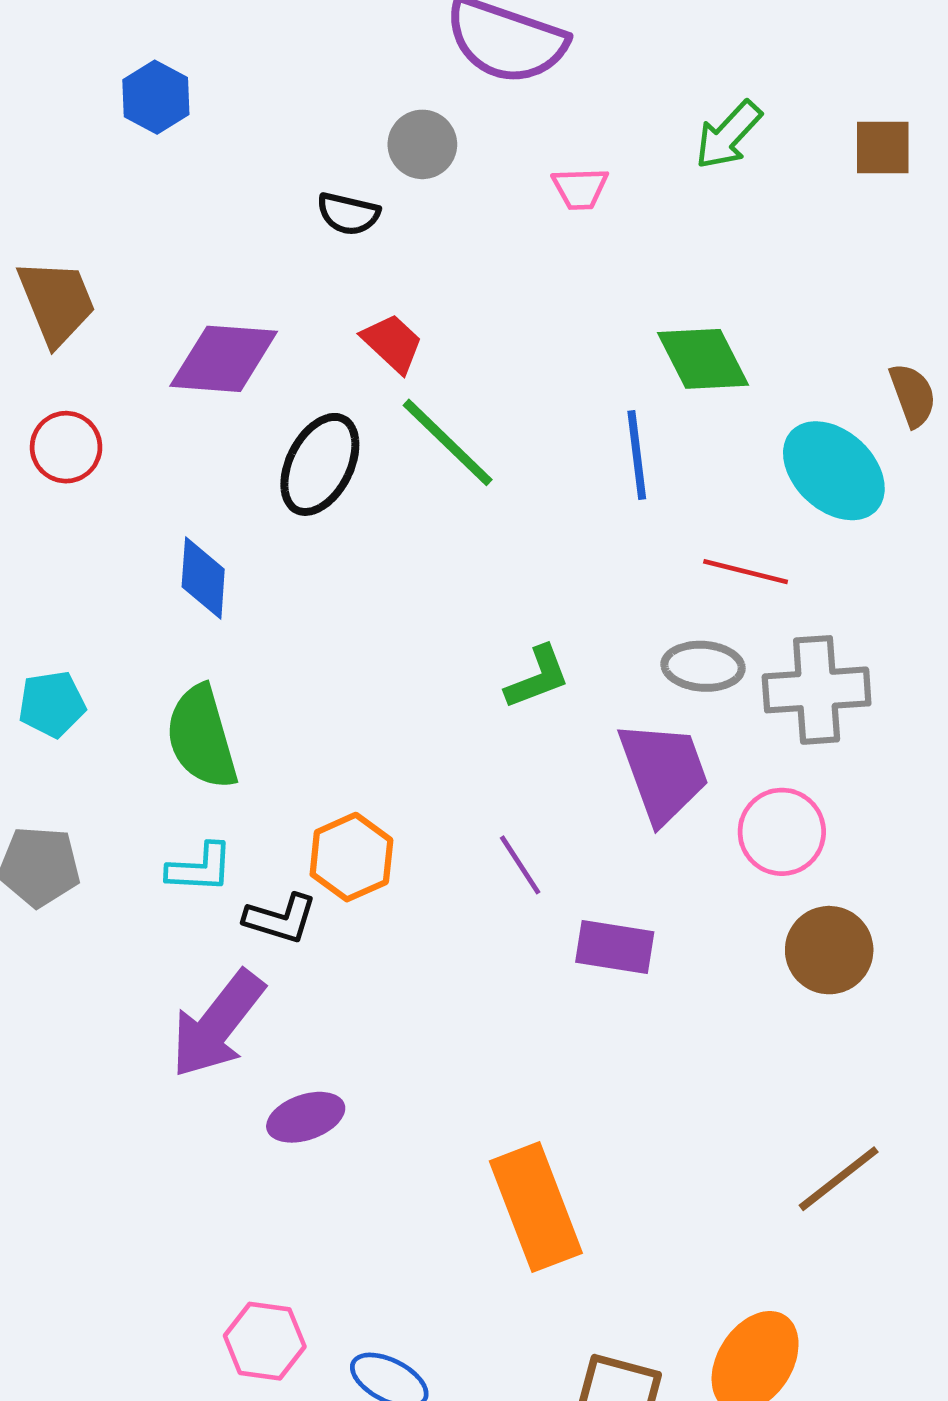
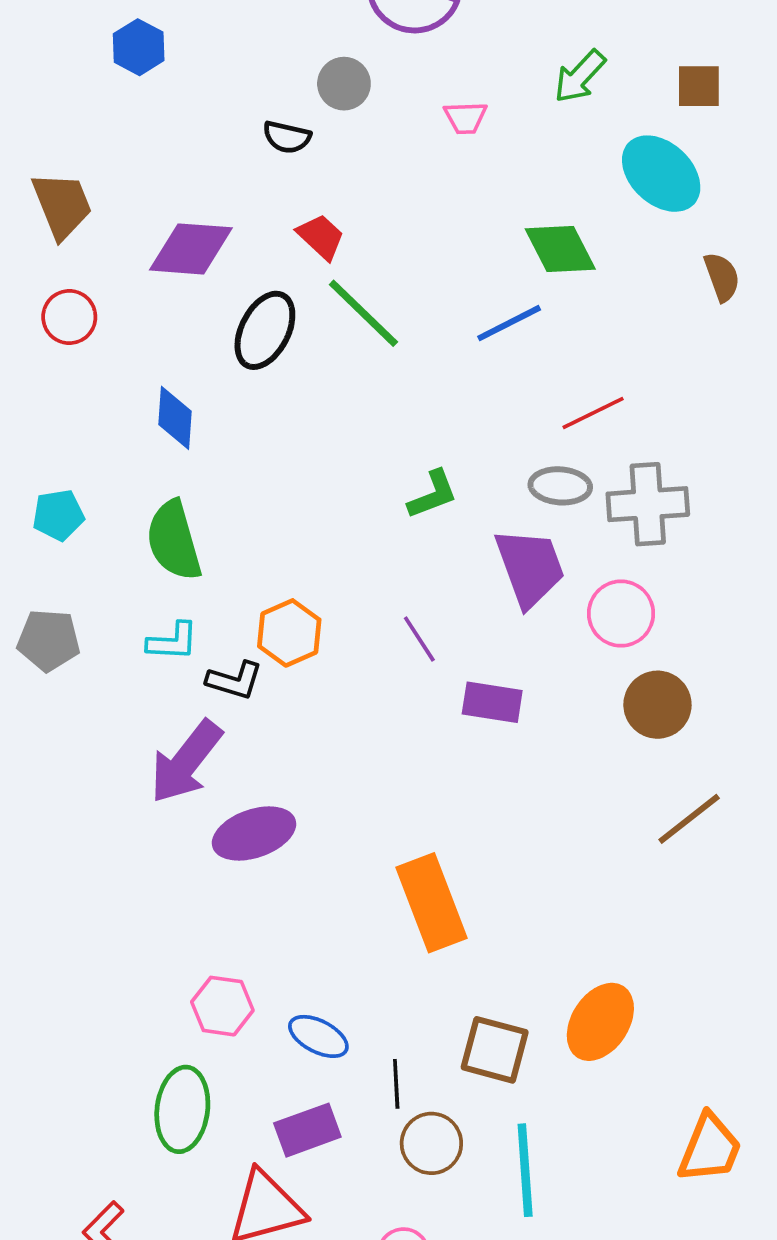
blue line: (637, 455) -> (509, 323), turned 70
cyan ellipse: (834, 471) -> (661, 174), moved
red line: (746, 572) -> (593, 413), turned -40
purple ellipse: (306, 1117) -> (254, 833), size x1.4
brown line: (839, 1179) -> (689, 819), moved

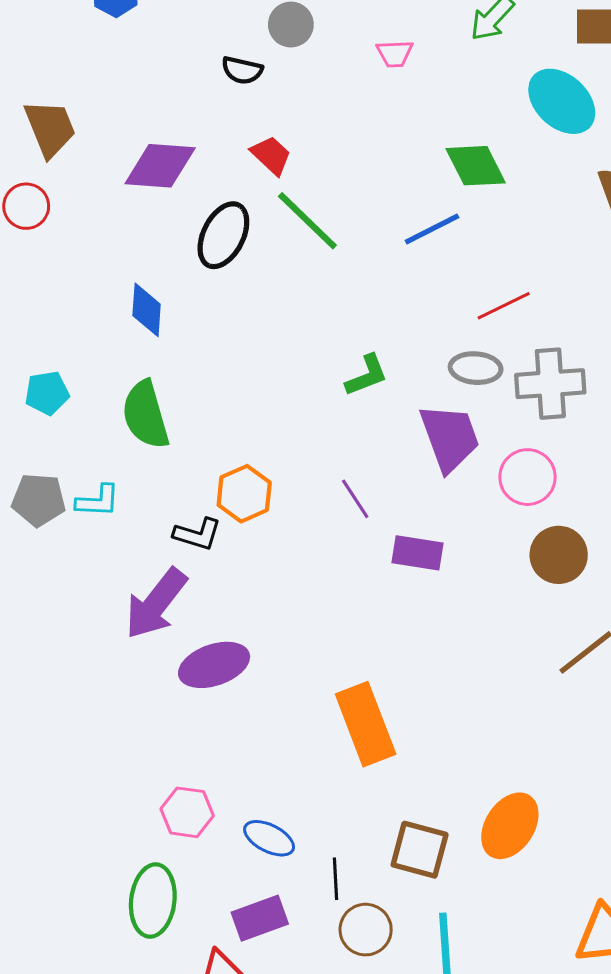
red circle: (69, 317) -> (26, 206), moved
cyan L-shape: (173, 641) -> (98, 501), moved

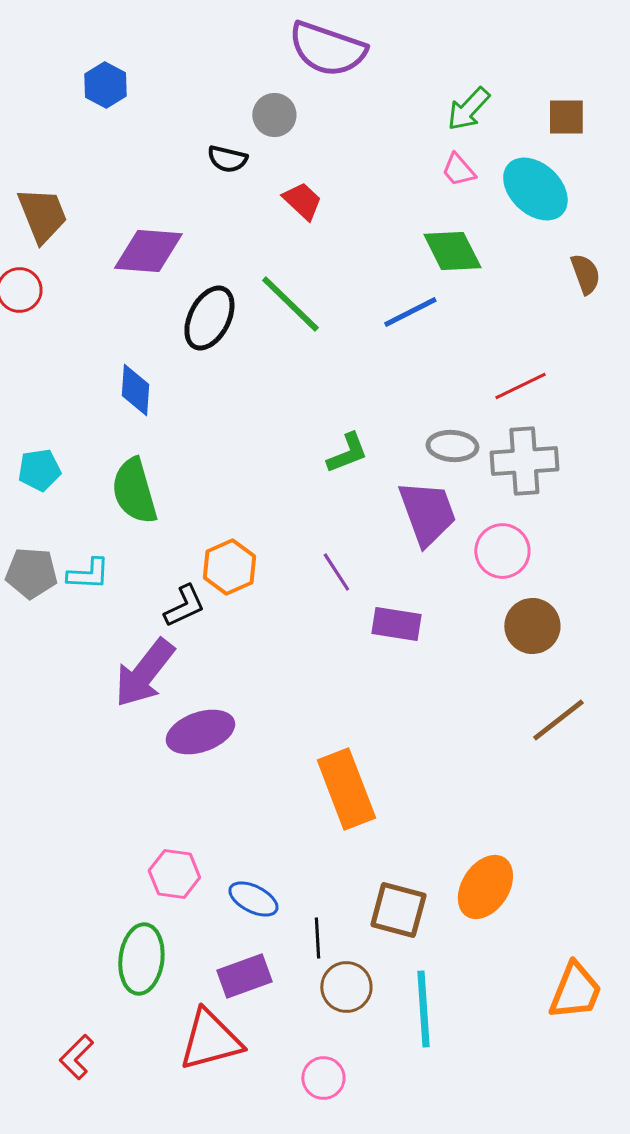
pink trapezoid: (395, 54) -> (458, 170), moved, turned 51
red trapezoid: (271, 155) -> (302, 201), moved
red line: (504, 306) -> (520, 386), moved
black L-shape: (197, 534) -> (184, 606), turned -42

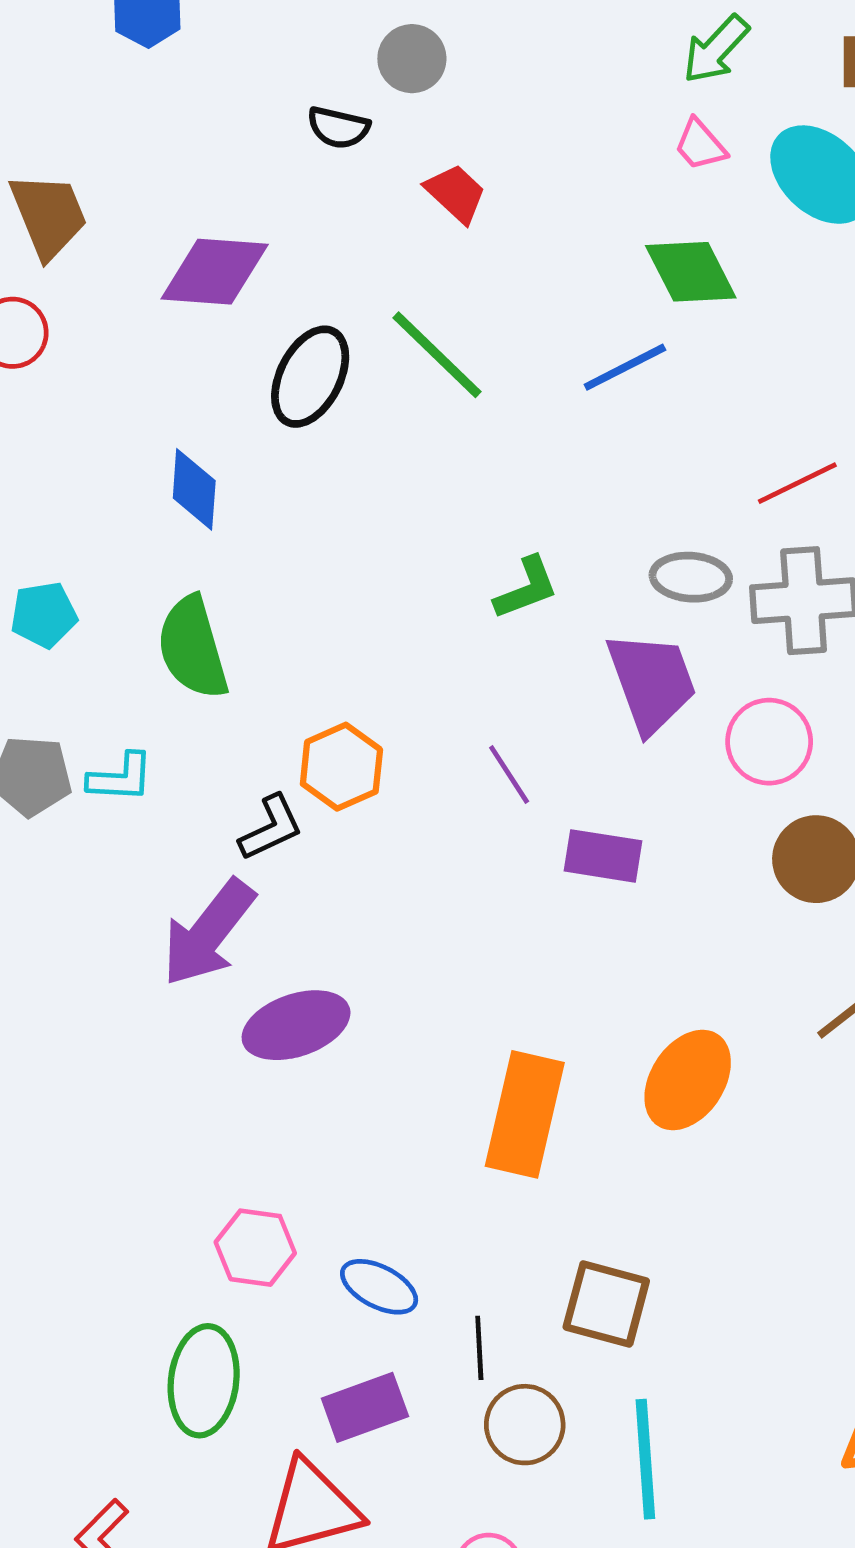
orange rectangle: (346, 789) -> (525, 1114), turned 34
orange ellipse: (485, 887) -> (688, 1080), moved

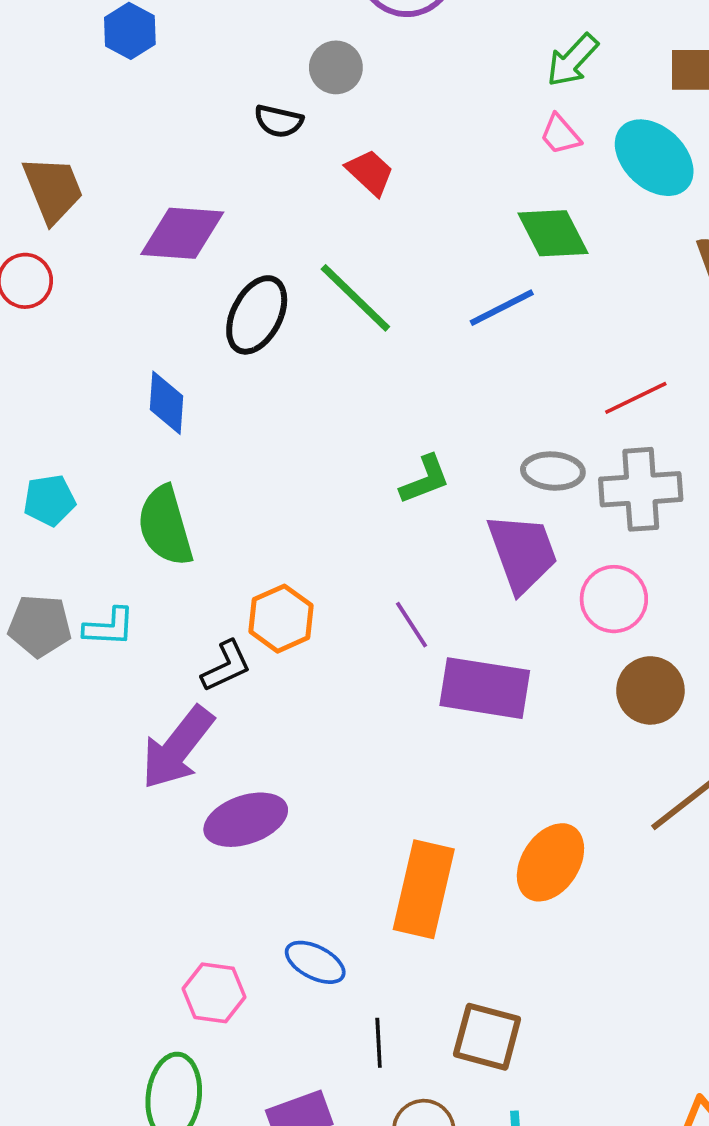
purple rectangle: (603, 856) -> (485, 688), size x1.5
blue ellipse: (379, 1287) -> (315, 962), moved
black line: (479, 1348) -> (379, 1043), moved

